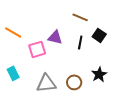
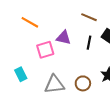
orange line: (13, 32) -> (30, 22), moved

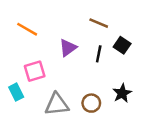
purple triangle: (64, 38) -> (68, 48), turned -49
pink square: (45, 50) -> (35, 71), moved

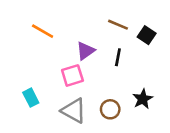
black square: (122, 45) -> (147, 35), moved
pink square: (35, 71) -> (72, 75), moved
gray triangle: (57, 104) -> (74, 111), turned 35

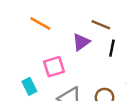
brown line: (118, 25) -> (101, 25), moved
pink square: (72, 75) -> (54, 67), moved

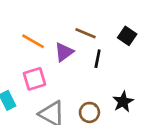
orange line: (40, 24) -> (33, 41), moved

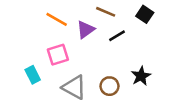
black line: (98, 59) -> (117, 36), turned 48

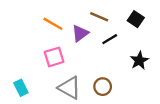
cyan rectangle: (33, 75) -> (21, 88), moved
black star: (141, 76) -> (139, 61), moved

